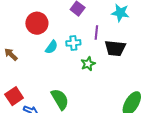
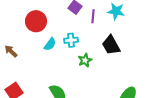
purple line: (96, 33) -> (93, 16), moved
black trapezoid: (115, 48) -> (111, 45), turned 55

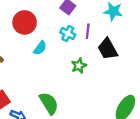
purple line: (93, 16) -> (88, 31), moved
cyan cross: (71, 40) -> (68, 34), moved, turned 32

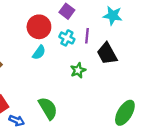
red circle: (25, 22) -> (39, 27), moved

